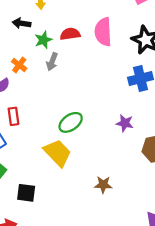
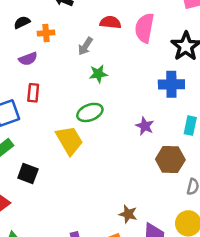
green star: (43, 40) -> (98, 74), moved
orange cross: (19, 65) -> (46, 33), moved, turned 35
brown star: (103, 185) -> (128, 214), moved

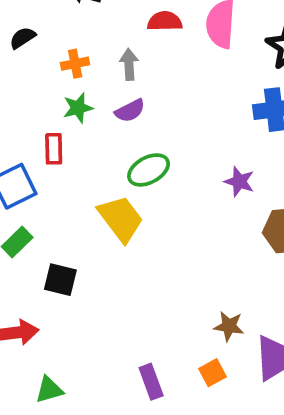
orange cross: (46, 33) -> (75, 64), moved
gray arrow: (85, 46) -> (129, 64), turned 150
purple semicircle: (28, 59) -> (130, 111), moved
green star: (98, 74) -> (78, 108), moved

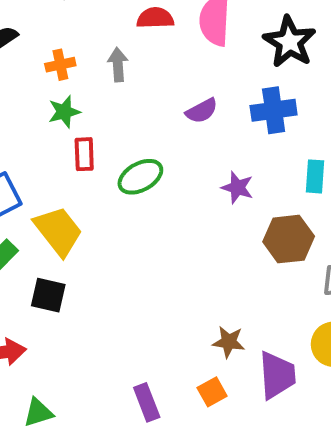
purple semicircle: (130, 111) -> (202, 111), moved
red rectangle: (54, 149) -> (84, 154), moved
yellow trapezoid: (121, 219) -> (58, 231), moved

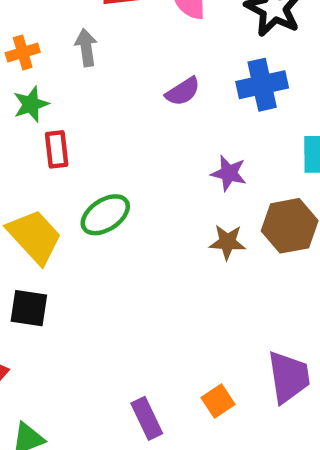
green ellipse: (140, 177) -> (105, 215), moved
brown star: (229, 342) -> (227, 242), moved

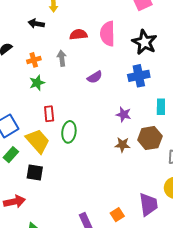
purple semicircle: (183, 91) -> (95, 77), moved
red rectangle: (57, 149) -> (49, 114), moved
green ellipse: (105, 215) -> (69, 132), turned -50

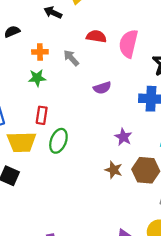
gray arrow: (62, 58) -> (71, 58), turned -49
yellow trapezoid: (38, 141) -> (22, 142), turned 116

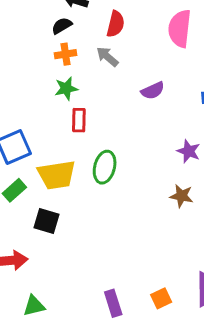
black semicircle: (12, 32) -> (62, 26), moved
red semicircle: (96, 36) -> (116, 24), moved, turned 102
red rectangle: (42, 115) -> (79, 120), moved

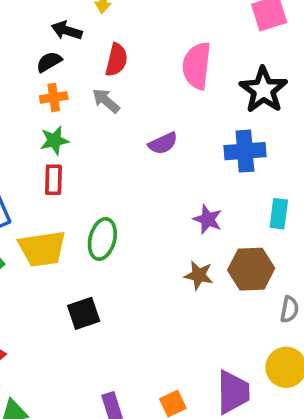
red rectangle: (79, 120) -> (53, 180), moved
black square: (46, 221) -> (84, 313), moved, turned -35

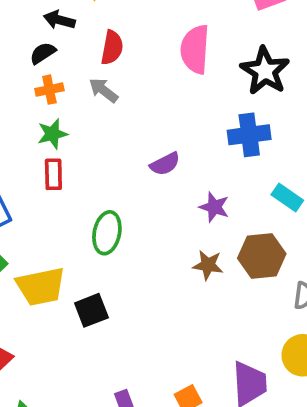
purple semicircle: (163, 143) -> (165, 164), moved
cyan rectangle: (279, 214) -> (287, 198), turned -60
yellow trapezoid: (42, 249) -> (41, 286), moved

